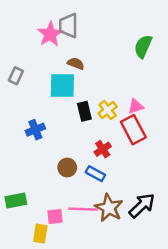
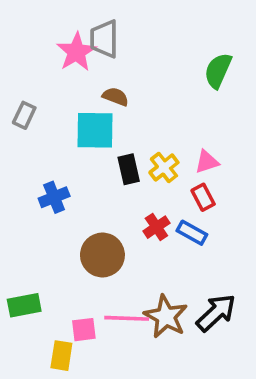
red rectangle: (133, 130) -> (203, 197), size x0.6
brown circle: (67, 168) -> (102, 255), size x1.5
blue rectangle: (95, 174) -> (192, 233), moved

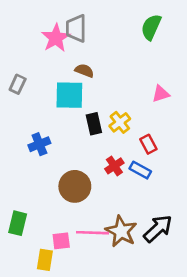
green semicircle: (218, 71) -> (151, 27), moved
pink triangle: (207, 162) -> (161, 94), moved
green rectangle: (24, 305) -> (18, 223), turned -65

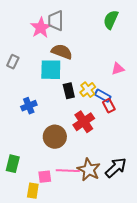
brown semicircle: (84, 71) -> (62, 52), size x1.5
red cross: (114, 166) -> (84, 122), size x1.5
blue rectangle: (140, 170) -> (103, 96), moved

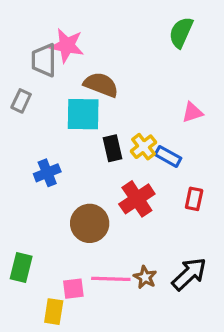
gray trapezoid: (56, 21) -> (44, 60), moved
pink star: (41, 28) -> (67, 45), turned -30
red rectangle: (109, 106) -> (194, 199), moved, turned 40
brown star: (89, 170) -> (145, 277), size x0.6

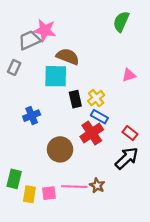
gray trapezoid: (44, 60) -> (29, 40), turned 65
blue rectangle: (168, 156) -> (99, 117), moved
red rectangle: (194, 199) -> (130, 133), turned -64
black arrow: (189, 274) -> (127, 158), moved
yellow rectangle: (54, 312) -> (29, 194), moved

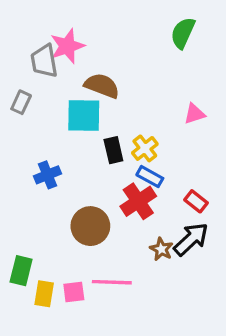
pink star: (45, 30) -> (67, 46), turned -30
gray trapezoid: (29, 40) -> (44, 61), turned -75
brown star: (97, 185) -> (161, 249), moved

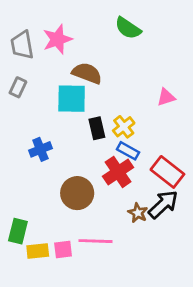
green semicircle: (183, 33) -> (128, 28), moved, turned -80
gray trapezoid: (44, 61) -> (22, 45), moved
red rectangle: (196, 201) -> (167, 172), size x1.6
yellow rectangle: (44, 294) -> (38, 251), turned 75

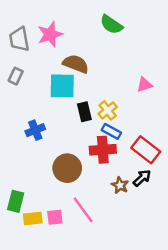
red cross: (118, 172) -> (103, 150), turned 30
black arrow: (163, 204) -> (142, 178), size x0.7
pink line: (95, 241) -> (83, 210), turned 52

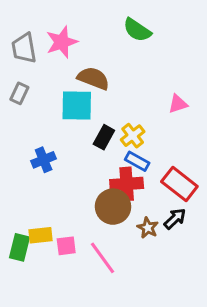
black rectangle: (84, 112) -> (104, 137), turned 42
brown circle: (67, 168) -> (113, 207), moved
pink square: (55, 217) -> (66, 246), moved
yellow rectangle: (33, 218) -> (41, 235), moved

